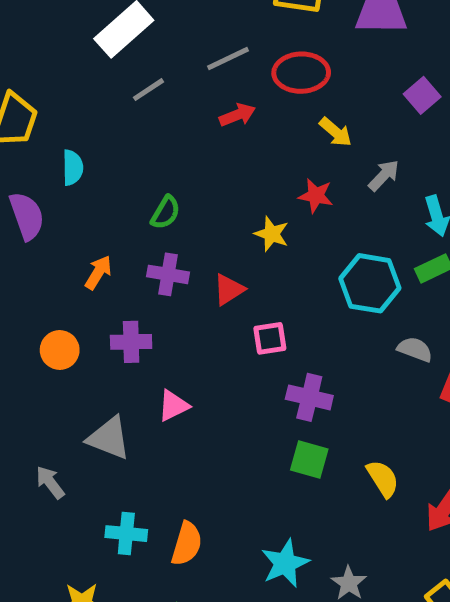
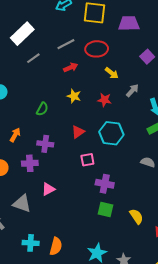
yellow star: (272, 234) -> (74, 96), moved
purple cross: (168, 274) -> (45, 144), moved
cyan hexagon: (370, 283) -> (111, 133), moved
red triangle: (229, 289) -> (78, 132), moved

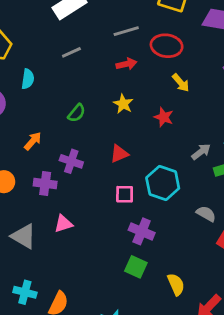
gray line: (33, 58) -> (71, 52), moved
gray arrow: (132, 90) -> (201, 152), moved
cyan hexagon: (111, 133) -> (163, 183), moved

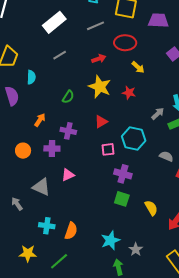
gray line: (126, 31) -> (95, 26), moved
yellow star: (123, 104) -> (100, 87), size x1.6

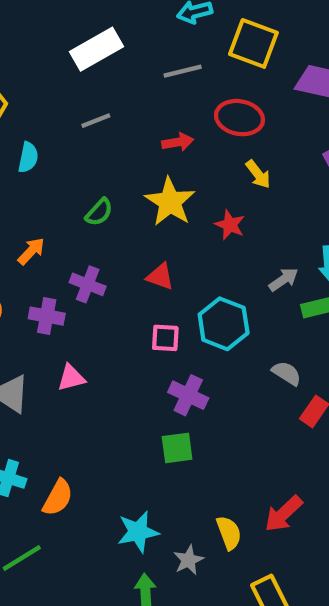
red triangle: (101, 122) -> (160, 277), turned 40
green square: (122, 199) -> (177, 448), turned -35
yellow semicircle: (151, 208) -> (229, 533), moved

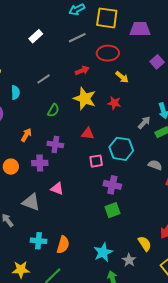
white rectangle: (96, 49) -> (36, 36), size x0.6
gray line: (96, 121) -> (44, 79), moved
pink triangle: (71, 378) -> (57, 189), turned 48

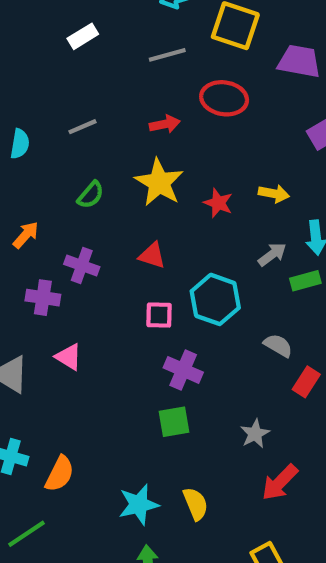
yellow arrow: (122, 77) -> (274, 194), moved, turned -40
yellow semicircle: (145, 244) -> (196, 504), moved
gray star: (129, 260) -> (255, 434), moved

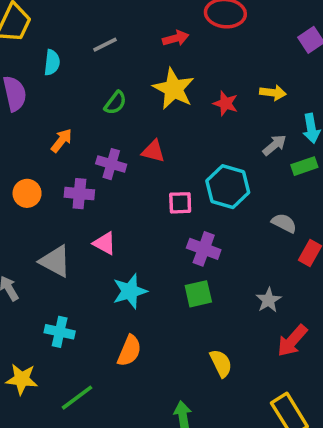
red triangle: (152, 255) -> (153, 151), moved
orange semicircle: (60, 474) -> (129, 351), moved
cyan star: (139, 505) -> (130, 291), moved

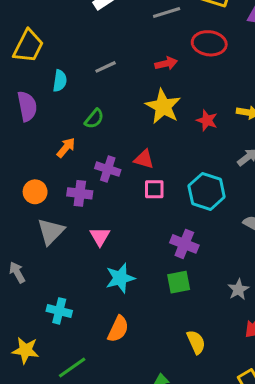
green semicircle: (115, 103) -> (94, 119), moved
pink square: (180, 203) -> (154, 189), moved
pink triangle: (105, 243) -> (100, 236), turned 30
gray triangle: (55, 261) -> (51, 232), moved, turned 44

